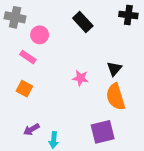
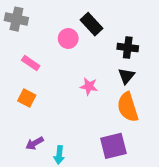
black cross: (128, 15) -> (128, 48), moved
pink circle: (40, 35) -> (68, 38), moved

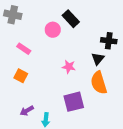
black cross: (128, 48) -> (109, 41), moved
purple square: (113, 146) -> (74, 102), moved

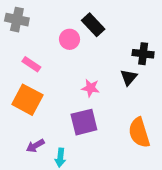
orange square: (21, 76) -> (27, 100), size x1.6
orange semicircle: (99, 83) -> (139, 133), moved
purple square: (74, 102) -> (84, 122), moved

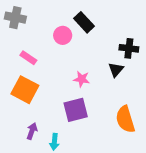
purple arrow: (35, 146) -> (32, 131), turned 140

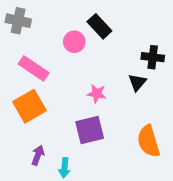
pink rectangle: (28, 58) -> (34, 68), size x1.5
orange square: (25, 90) -> (29, 106), turned 32

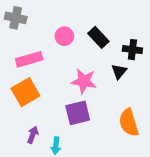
black rectangle: (99, 26) -> (98, 37), moved
pink rectangle: (34, 68) -> (29, 59), turned -50
pink star: (97, 94) -> (84, 81), size x1.5

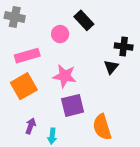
black rectangle: (98, 37) -> (84, 20), moved
pink star: (84, 81) -> (65, 76), moved
orange semicircle: (129, 123) -> (102, 127), moved

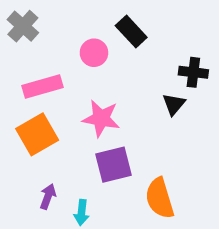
gray cross: (15, 17) -> (23, 26), turned 30

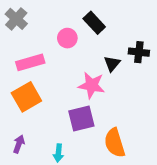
black triangle: (174, 104) -> (112, 64), moved
pink star: (101, 118) -> (92, 85), moved
purple arrow: (48, 197) -> (19, 144), moved

